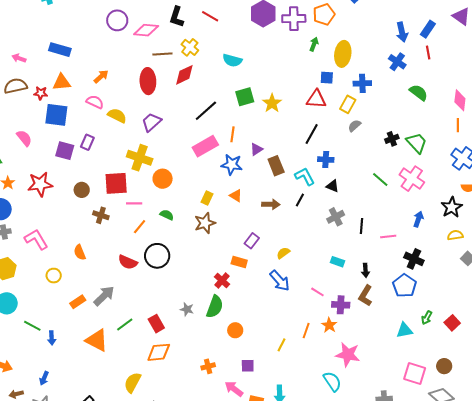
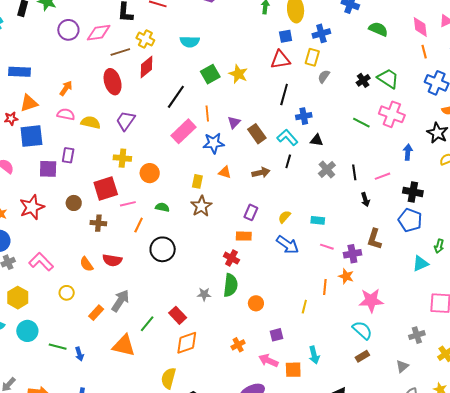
yellow cross: (140, 158) -> (122, 158), size x0.7
red semicircle: (128, 262) -> (112, 260), moved
cyan rectangle: (337, 262) -> (318, 220), moved
black arrow: (365, 270) -> (365, 200), moved

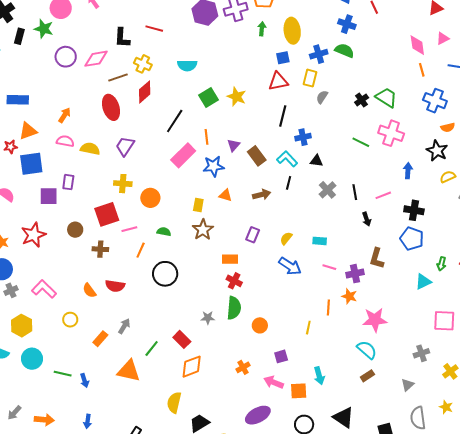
green semicircle: (378, 29) -> (344, 50), moved
orange rectangle: (244, 236) -> (230, 259), moved
gray arrow: (120, 301) -> (124, 326), size x0.7

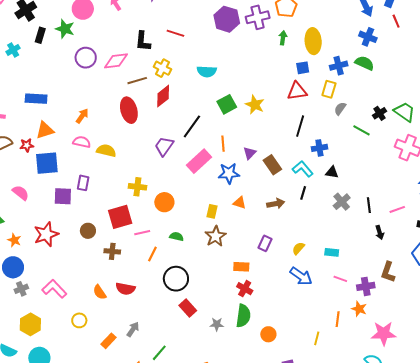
green line: (361, 142) -> (361, 130), moved
purple trapezoid: (125, 146) -> (164, 146), moved
red rectangle: (182, 339) -> (188, 308), moved

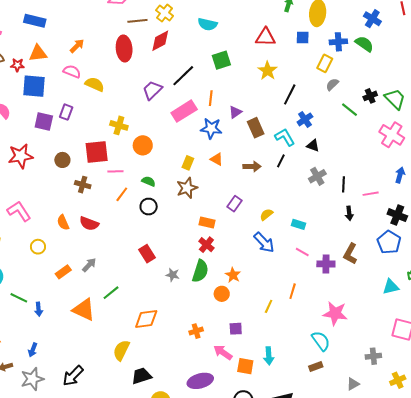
red triangle: (297, 91) -> (265, 37), moved
yellow star: (255, 105) -> (267, 71), moved
blue cross: (319, 148) -> (305, 119), turned -35
black circle: (176, 279) -> (149, 207), moved, size x0.7
orange star: (359, 309) -> (233, 275), moved

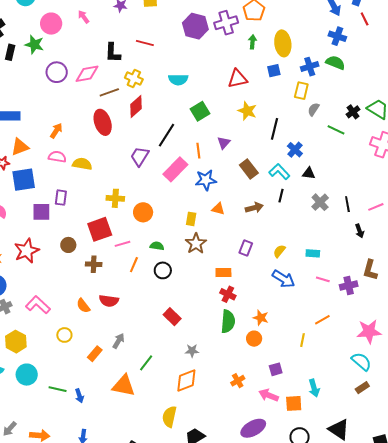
purple triangle: (235, 112) -> (224, 143), moved
gray star: (173, 275) -> (192, 351), moved
orange line: (293, 291) -> (322, 320), turned 56

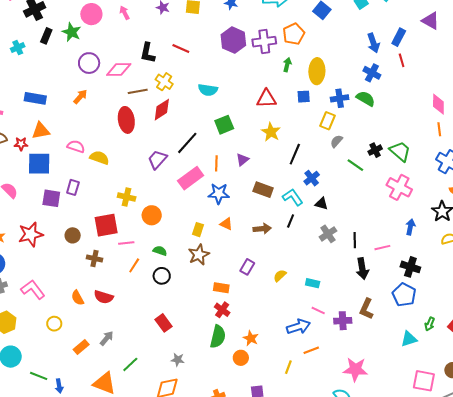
orange arrow: (56, 131) -> (80, 97), moved
brown rectangle: (249, 169) -> (263, 190), turned -42
black arrow: (360, 231) -> (362, 269), size x1.5
blue arrow: (283, 279) -> (298, 327), moved, turned -60

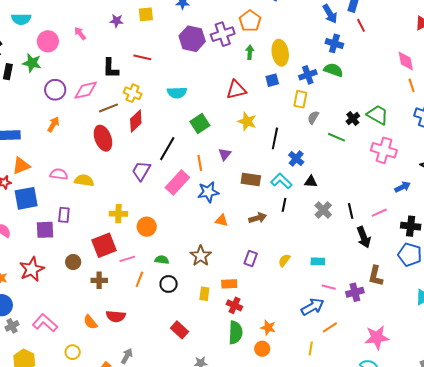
blue arrow: (410, 227) -> (403, 187), turned 63
yellow rectangle: (198, 230) -> (204, 294), moved

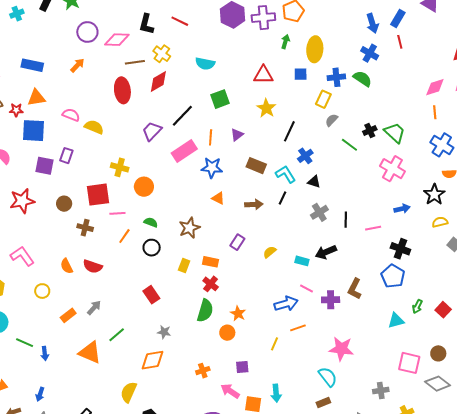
pink diamond: (406, 61) -> (435, 87), turned 70
black arrow: (364, 237) -> (326, 252), moved, turned 75

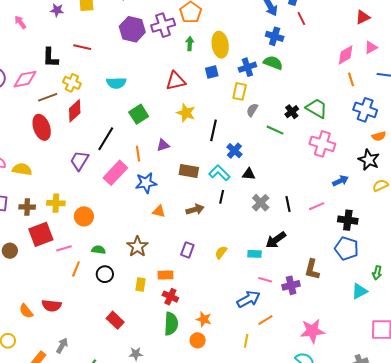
purple triangle: (237, 135) -> (163, 145), turned 32
brown cross: (85, 228) -> (27, 207), moved

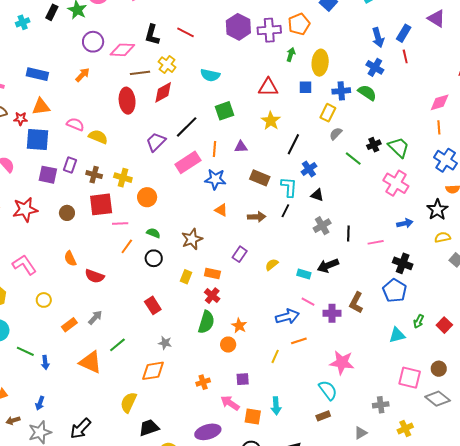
cyan L-shape: (219, 173) -> (289, 187), turned 35
orange semicircle: (26, 311) -> (70, 259), moved

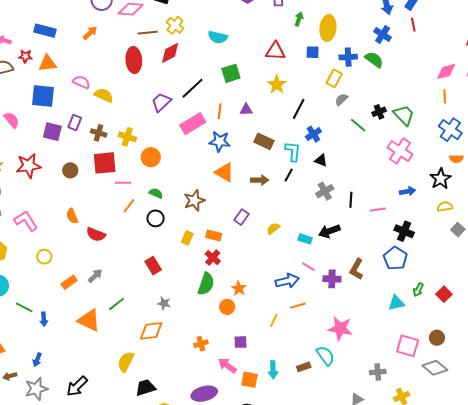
red star: (21, 119) -> (25, 56), moved
orange triangle: (221, 210) -> (224, 172), size x1.5
brown rectangle: (323, 416) -> (304, 367), moved

